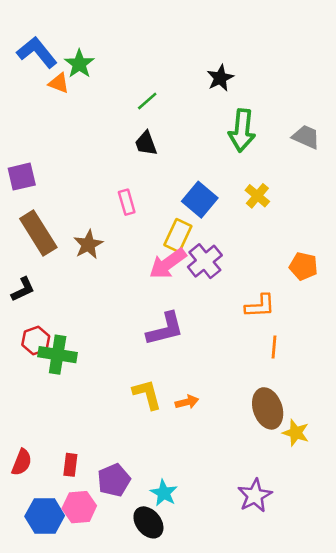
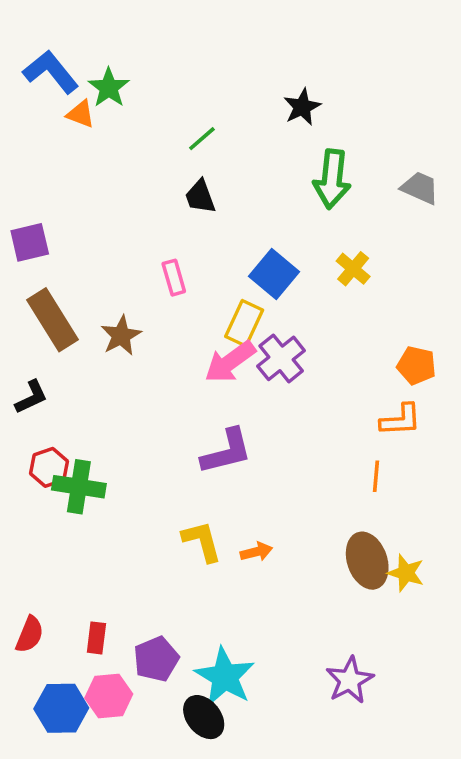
orange L-shape: (260, 306) -> (401, 420), moved
yellow star: (296, 433) -> (406, 573), moved
cyan star: (164, 493) -> (225, 677), size x1.6

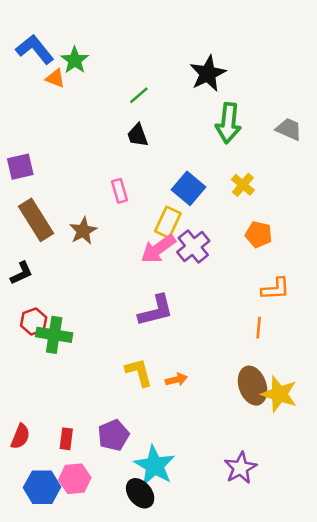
black star: (302, 107) -> (208, 73), size x1.4
orange pentagon: (416, 365) -> (259, 234), moved
yellow star: (406, 573) -> (279, 394), size x1.4
purple pentagon: (156, 659) -> (113, 435), moved

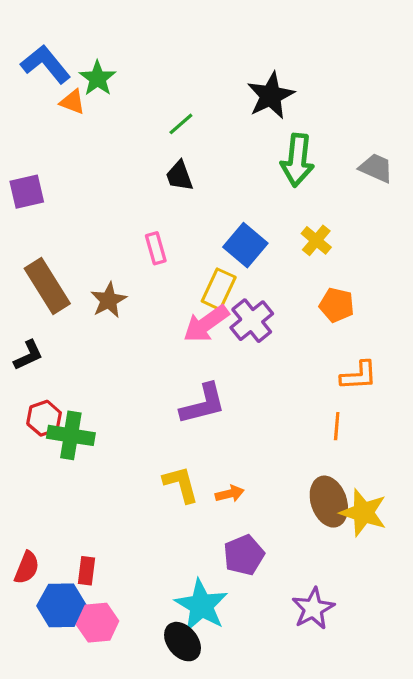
purple square: (20, 167) -> (27, 192), moved
purple pentagon: (113, 435) -> (244, 555), moved
blue hexagon: (42, 487) -> (61, 605), moved

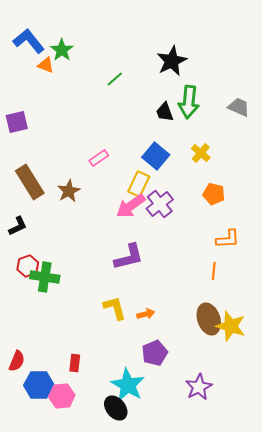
black trapezoid: (179, 176) -> (165, 112), moved
pink rectangle: (156, 248) -> (99, 158), turned 72
red rectangle: (87, 571) -> (75, 363), moved

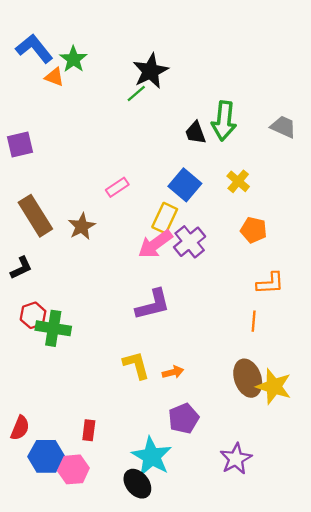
black star: (172, 61) -> (150, 71), moved

